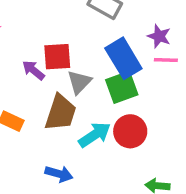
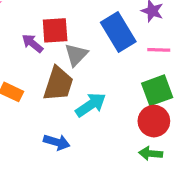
pink line: (166, 60) -> (159, 50), moved
green square: (122, 87) -> (157, 90), moved
red circle: (130, 131) -> (154, 121), moved

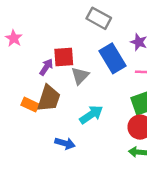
purple arrow: (32, 43) -> (46, 67), turned 84
brown trapezoid: (58, 84) -> (49, 98), moved

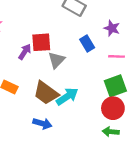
blue rectangle: (113, 58) -> (87, 44), size x0.6
brown trapezoid: (49, 98) -> (46, 93), moved, turned 108

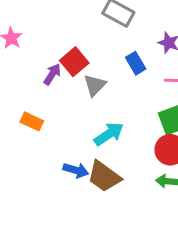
red square: (41, 42) -> (74, 62), turned -36
brown trapezoid: (46, 93) -> (104, 177), moved

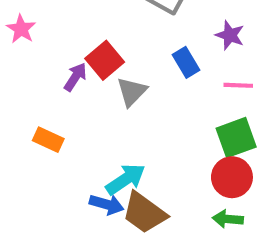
cyan arrow: (109, 134) -> (125, 179), moved

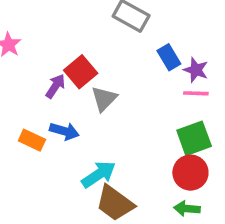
purple star: (230, 35) -> (196, 70), moved
blue rectangle: (186, 62) -> (169, 57), moved
blue arrow: (107, 204) -> (64, 131), moved

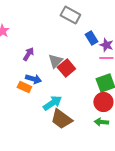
red square: (81, 72) -> (66, 68), moved
orange rectangle: (32, 140) -> (24, 87), moved

